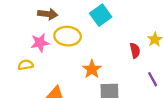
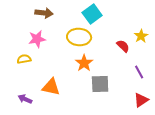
yellow ellipse: (68, 36) -> (79, 37), moved
red semicircle: (135, 50) -> (123, 46), turned -32

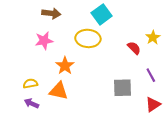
yellow semicircle: (24, 59) -> (30, 84), moved
orange star: (84, 63) -> (65, 66), moved
gray square: (100, 84) -> (123, 88), moved

